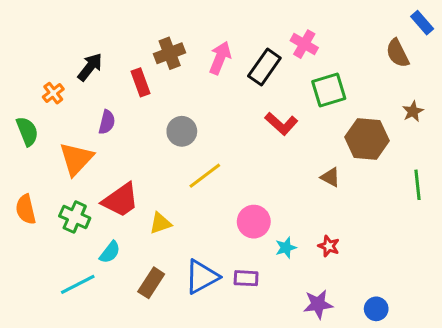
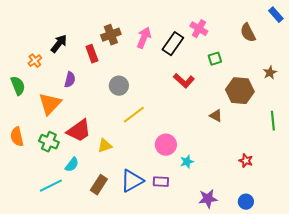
brown semicircle: (398, 53) -> (248, 33), moved
green square: (329, 90) -> (215, 59), size x0.6
red star: (329, 246) -> (246, 161), moved

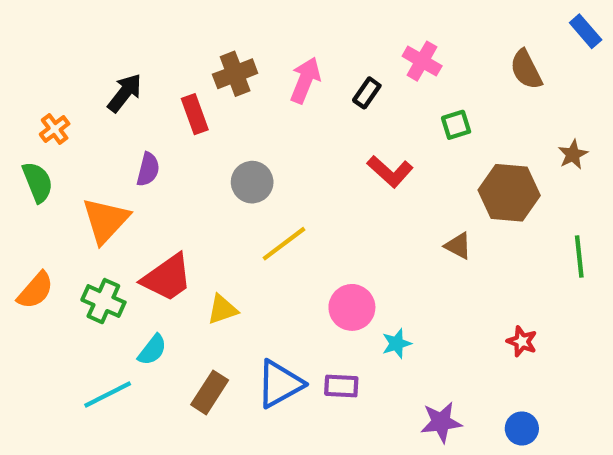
black rectangle: (173, 44) -> (367, 93), size x0.6
orange cross: (35, 61) -> (55, 129), moved
orange semicircle: (17, 137) -> (35, 290), turned -126

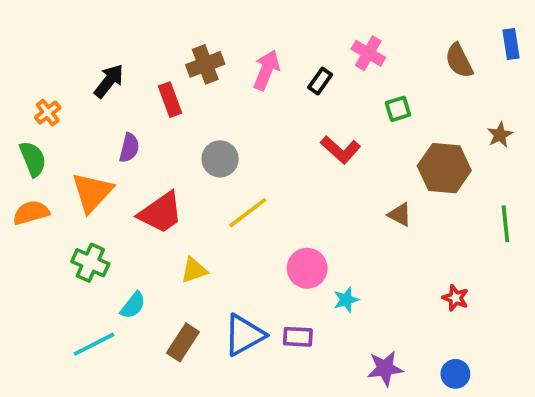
blue rectangle: (586, 31) -> (511, 44), moved, turned 32
red trapezoid: (167, 278) -> (161, 213), moved
orange semicircle: (35, 290) -> (31, 213), moved, turned -147

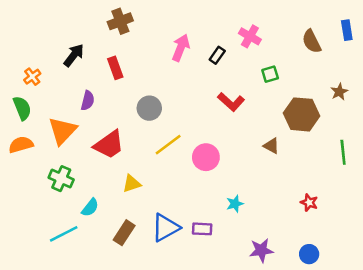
brown cross: (205, 64) -> (120, 21), moved
pink circle: (307, 268) -> (206, 157), moved

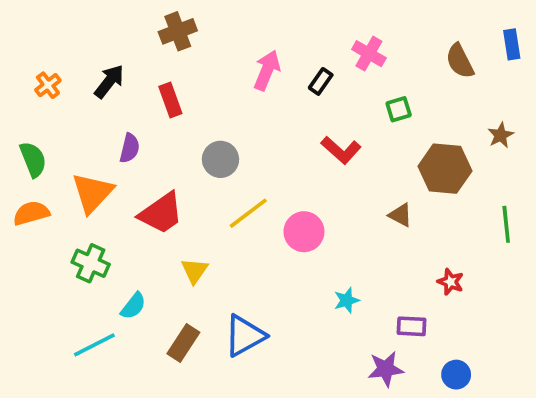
orange cross: (32, 77) -> (48, 85), moved
yellow triangle: (132, 184) -> (195, 271), turned -36
red star: (309, 202) -> (451, 282), moved
purple rectangle: (202, 229) -> (412, 326), moved

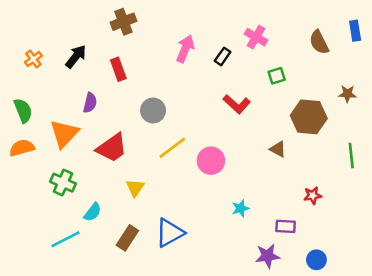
brown star: (501, 135) -> (347, 94), turned 30
red star: (451, 282) -> (313, 195), turned -30

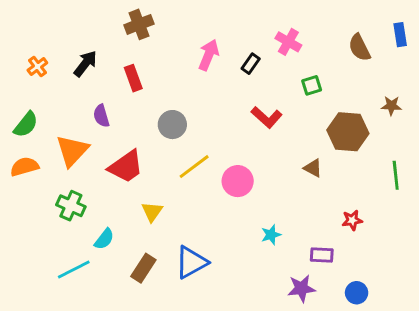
purple semicircle: (90, 103) -> (101, 116), turned 150
green semicircle: (23, 110) -> (26, 125), turned 60

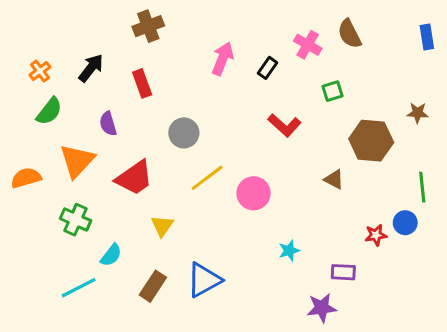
brown semicircle: (359, 48) -> (349, 34), moved
green semicircle: (26, 125) -> (49, 111), moved
blue circle: (357, 293) -> (405, 223), moved

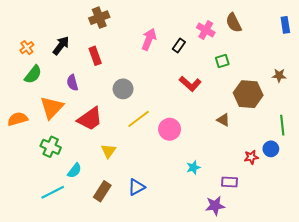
blue triangle: (204, 280) -> (136, 187), size x0.7

